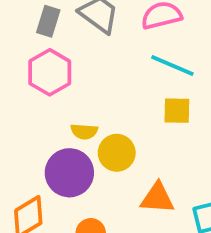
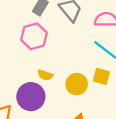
yellow circle: (117, 153) -> (77, 84), moved

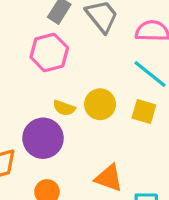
yellow circle: (77, 84) -> (100, 104), moved

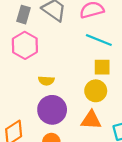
yellow circle: (100, 104) -> (96, 91), moved
purple circle: (43, 138) -> (52, 110), moved

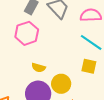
yellow circle: (96, 91) -> (61, 84), moved

